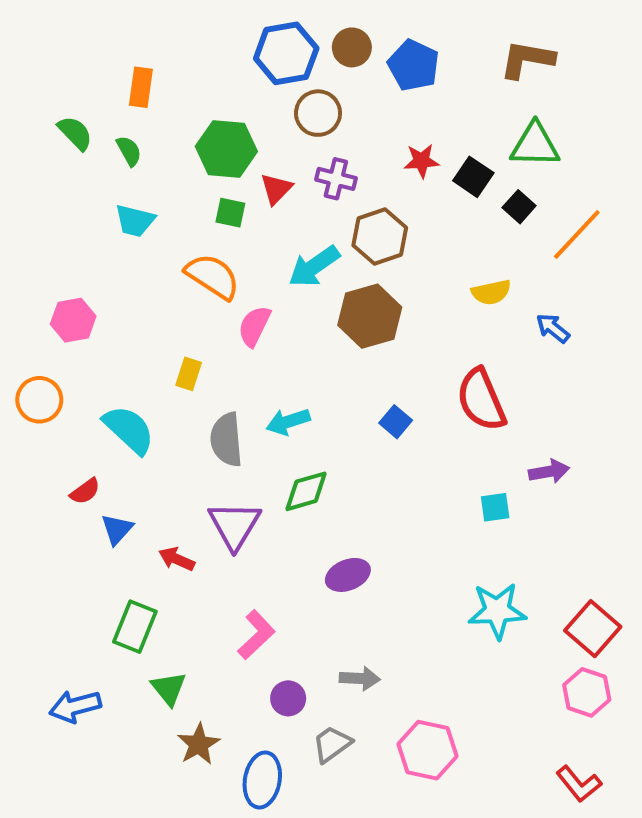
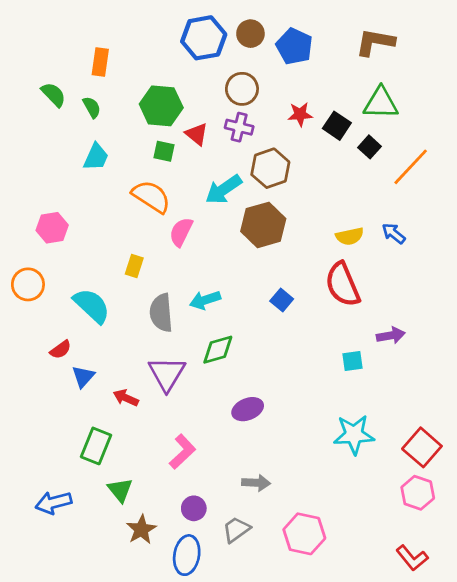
brown circle: (318, 113) -> (242, 89), moved
red triangle: (276, 189) -> (197, 134), turned -35
cyan trapezoid: (135, 221) -> (96, 157), turned -80
yellow semicircle: (491, 292) -> (350, 236), moved
purple circle: (288, 698) -> (194, 508), moved

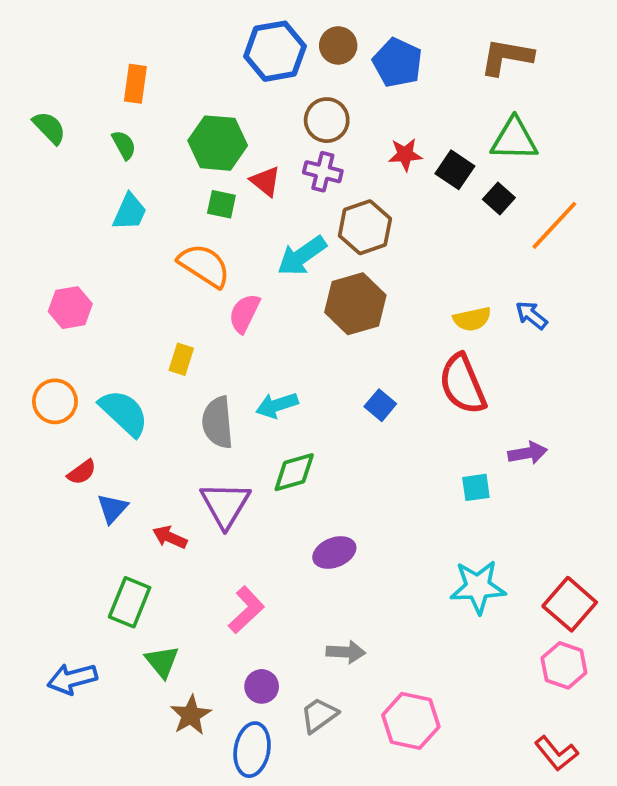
green semicircle: (53, 95) -> (49, 128), moved
orange circle: (28, 284) -> (55, 401), moved

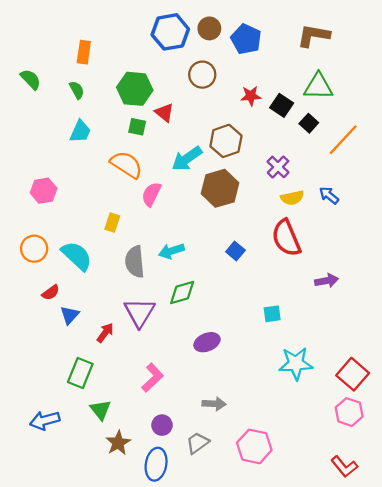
purple cross: (323, 172) -> (278, 167), moved, turned 30
cyan square: (476, 487) -> (272, 314), moved
red arrow: (170, 537) -> (105, 333), turned 102

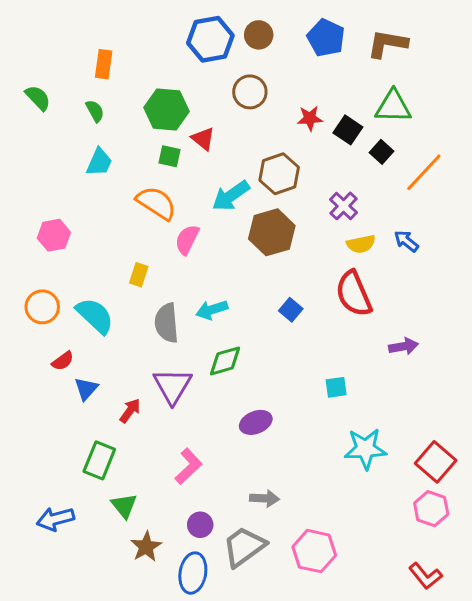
blue pentagon: (246, 39) -> (326, 38), moved
gray trapezoid: (198, 443) -> (244, 547), size x1.5

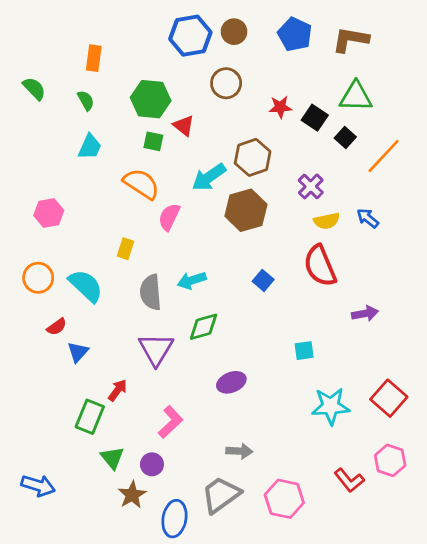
red arrow: (130, 411) -> (118, 390), moved
red square: (436, 462) -> (389, 398), moved
blue arrow: (55, 519) -> (38, 486), moved, turned -148
purple circle: (200, 525) -> (152, 464), moved
red L-shape: (425, 576) -> (349, 480), moved

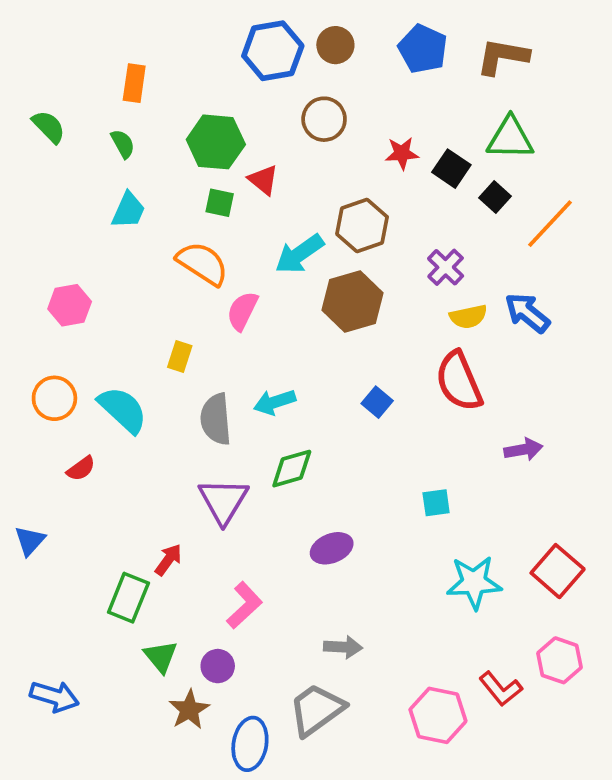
blue arrow: (368, 218) -> (527, 313), size x1.4
blue triangle: (78, 352) -> (30, 541), moved
pink hexagon: (284, 499) -> (438, 715), moved

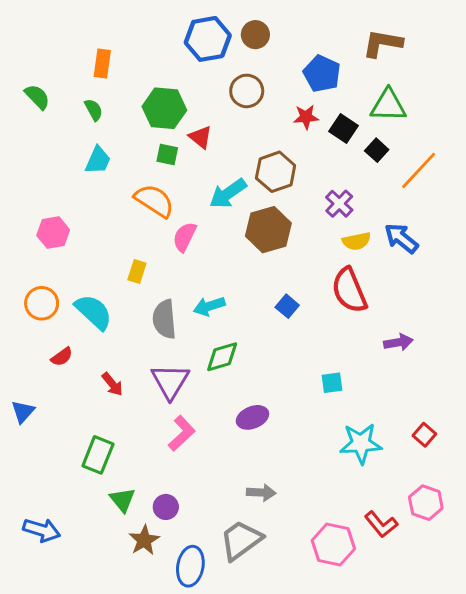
blue pentagon: (423, 49) -> (322, 74), moved
red arrow: (168, 560) -> (112, 384), moved, turned 105
red square: (558, 571) -> (424, 435), size x0.6
pink L-shape: (244, 605) -> (182, 433), moved

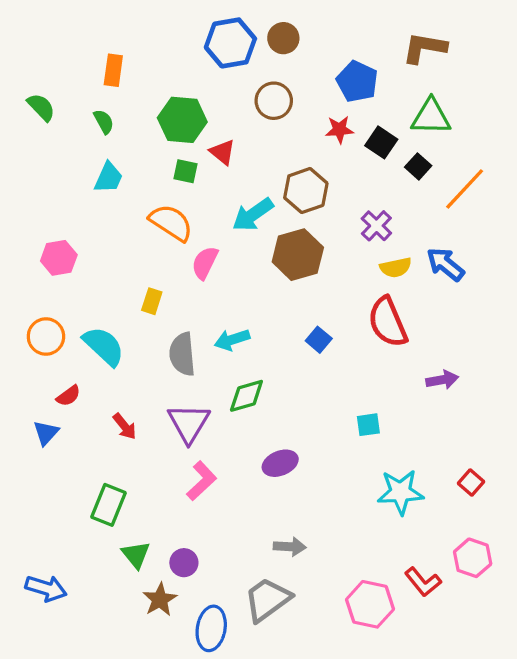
blue triangle: (23, 412) -> (46, 433), moved

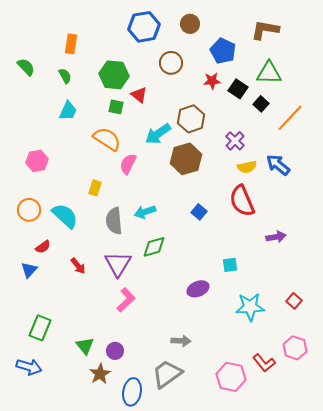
brown circle: (283, 38) -> (190, 24), moved
purple ellipse: (280, 463) -> (198, 289), moved
green rectangle: (109, 505) -> (40, 328), moved

